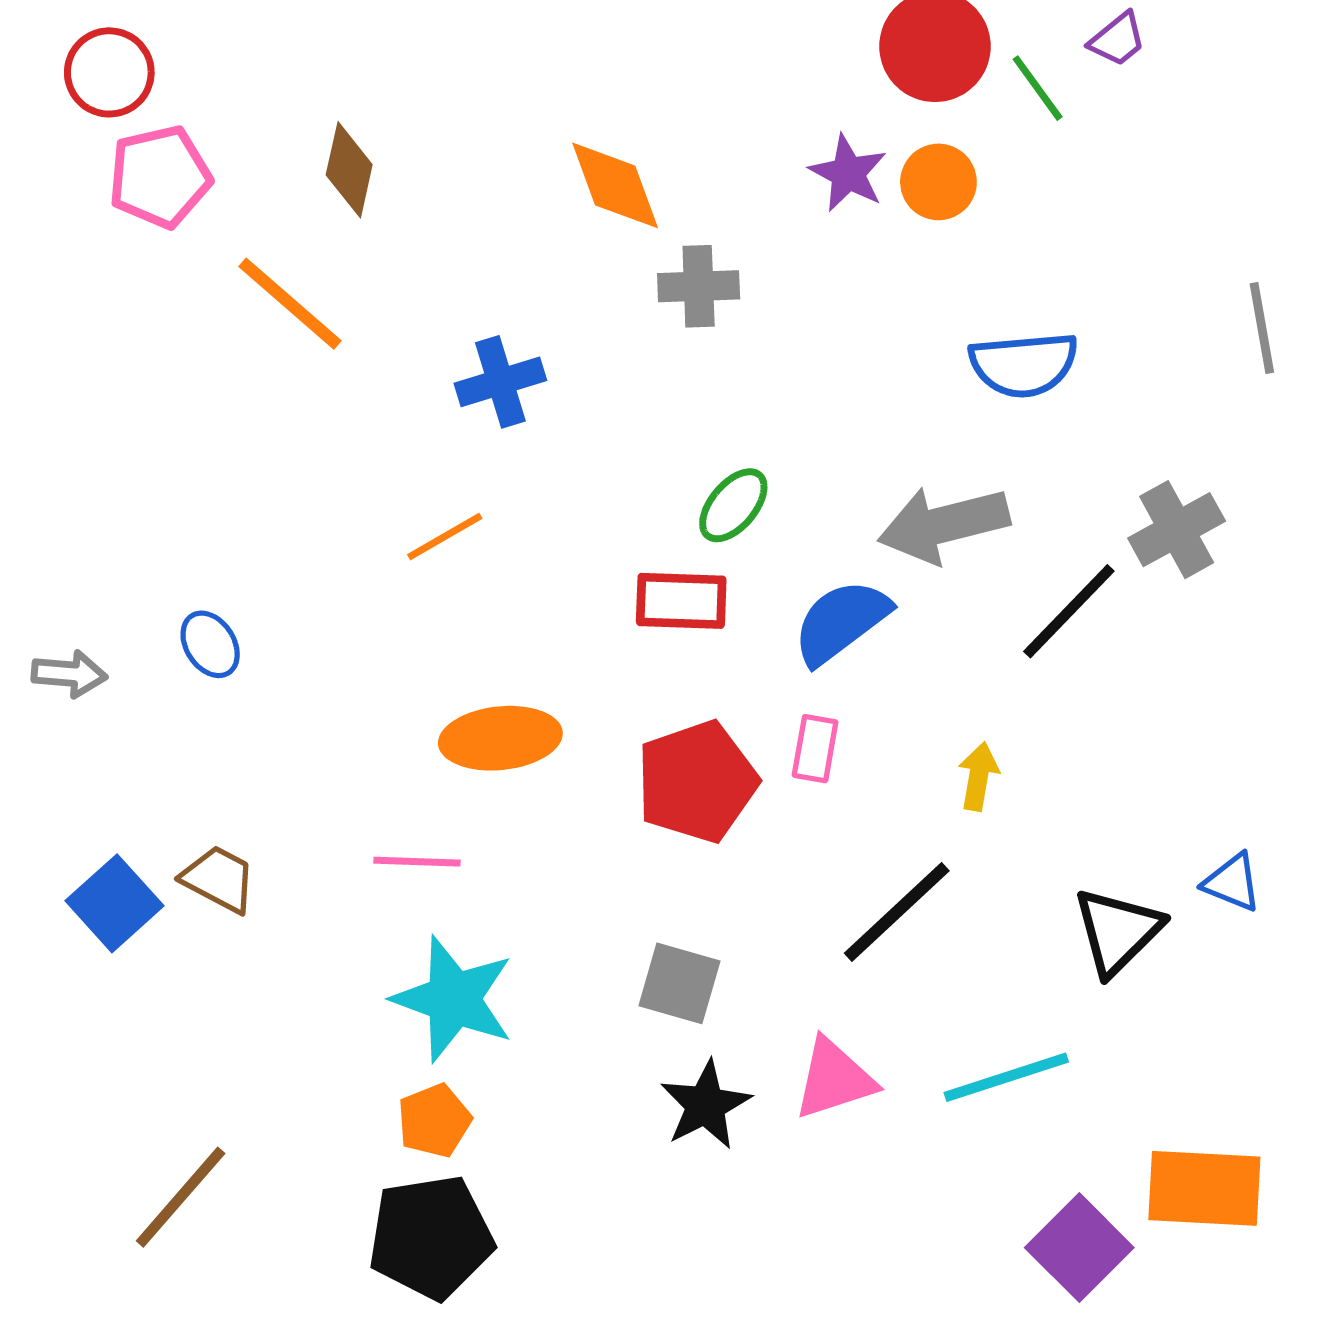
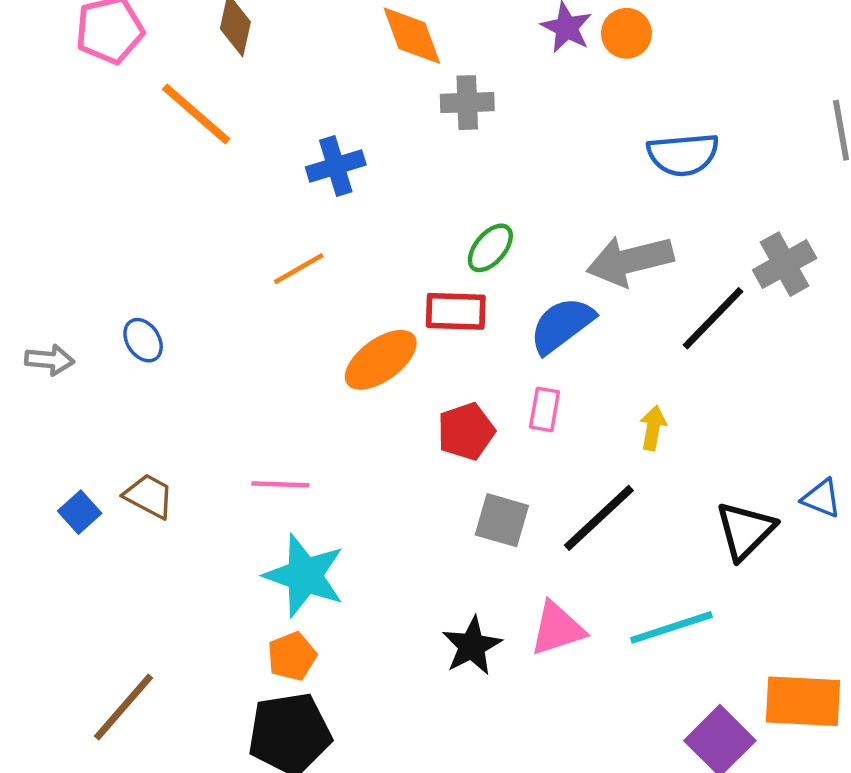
orange ellipse: (500, 738) -> (381, 360), moved, turned -30
red pentagon: (697, 782) -> (466, 431), size x0.7
blue square: (115, 903) -> (80, 512), size x0.7
gray square: (679, 983) -> (502, 520), moved

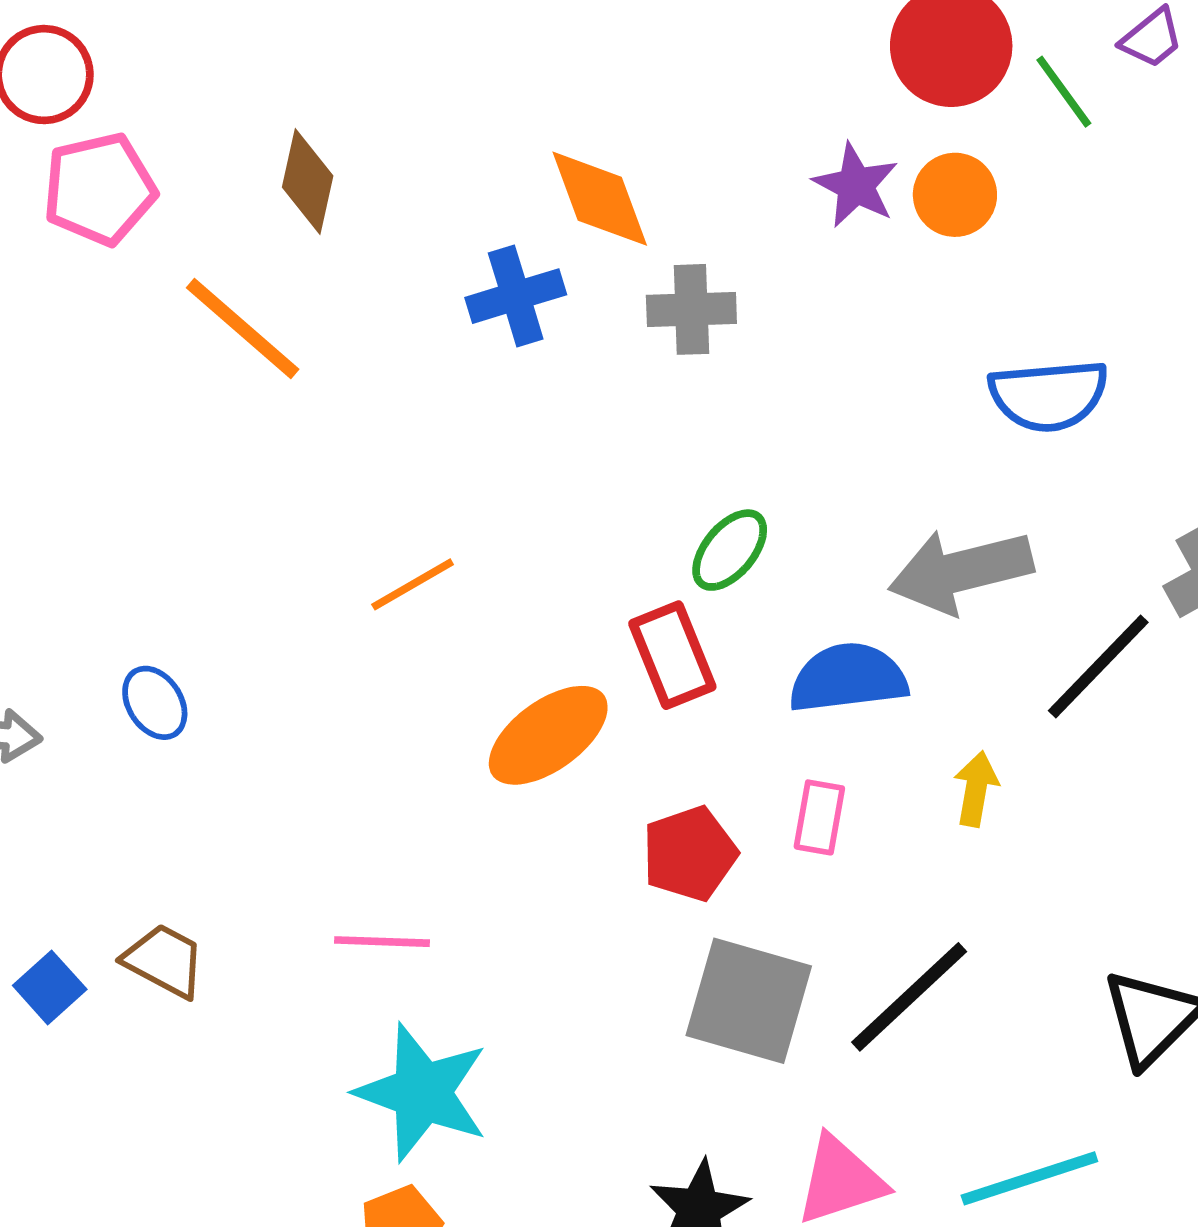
blue cross: (336, 166) -> (516, 296), moved
red rectangle: (456, 311) -> (672, 655), turned 66
blue semicircle: (562, 325) -> (848, 678), turned 30
yellow arrow: (653, 428) -> (976, 789), moved
gray square: (502, 520) -> (749, 1001), size x1.4

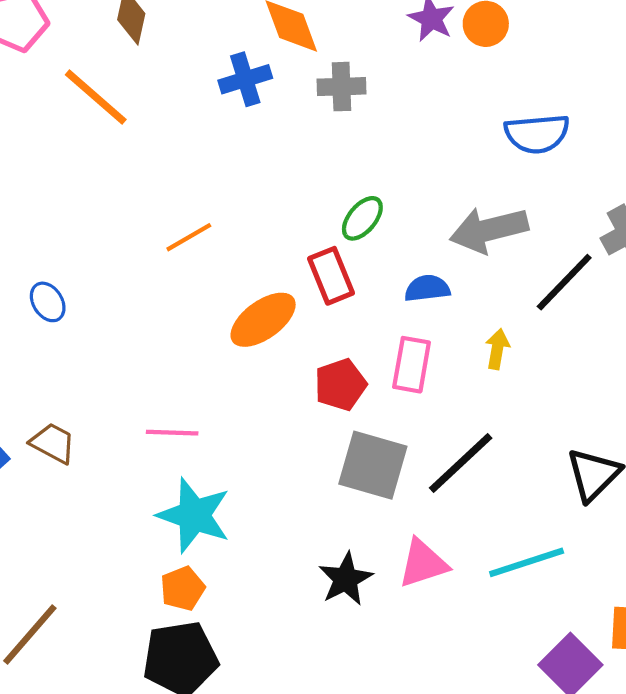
blue semicircle: (848, 678) -> (427, 288), size x0.7
pink rectangle: (819, 817) -> (412, 365), size x1.4

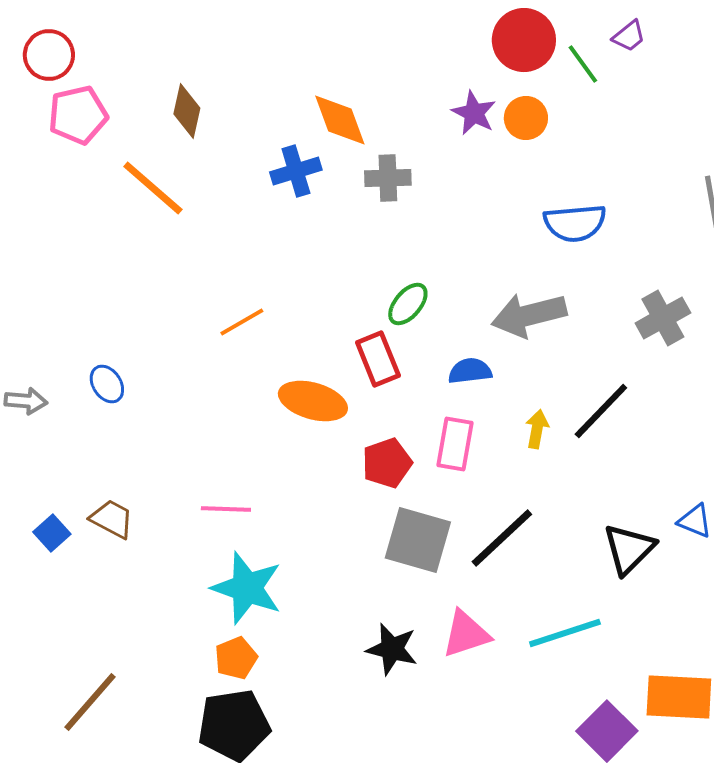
black line: (564, 282) -> (601, 411), moved
orange ellipse: (263, 320) -> (313, 401), turned 52
black star: (346, 579) -> (392, 649), turned -30

